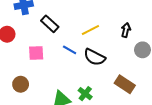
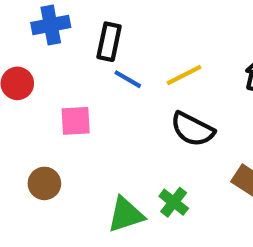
black rectangle: (50, 24) -> (109, 42), moved, turned 60
blue line: (70, 50) -> (128, 79), moved

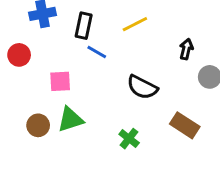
yellow line: (184, 75) -> (135, 24), moved
green triangle: (126, 215) -> (70, 119), moved

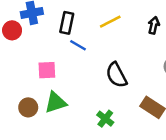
black arrow: (186, 49) -> (154, 25), moved
red circle: (19, 55) -> (12, 30), moved
black semicircle: (142, 87) -> (116, 75), turned 35

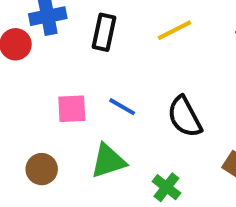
blue line: (78, 45) -> (122, 107), moved
green triangle: (56, 102) -> (108, 161), moved

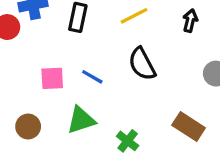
black semicircle: (185, 117) -> (142, 64), moved

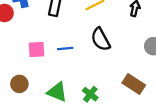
blue line: (92, 77) -> (65, 48), turned -35
green triangle: (81, 120) -> (57, 92), moved, turned 40

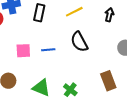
brown rectangle: (134, 84) -> (108, 81), turned 36

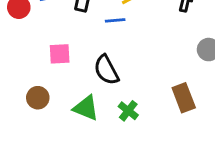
black semicircle: (79, 42) -> (106, 70), moved
blue line: (48, 50) -> (115, 20), moved

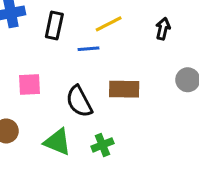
brown rectangle: (184, 98) -> (124, 89), moved, turned -68
green cross: (128, 111) -> (102, 145), turned 30

